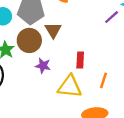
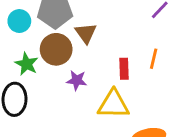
orange line: (104, 80) -> (154, 59), moved

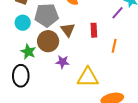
red rectangle: (124, 69) -> (94, 30), moved

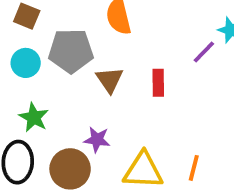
brown circle: (48, 41) -> (70, 169), moved
orange line: (114, 46) -> (194, 168), moved

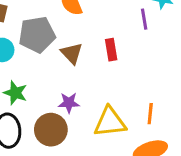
purple line: (204, 52) -> (144, 19), turned -45

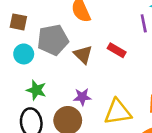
red rectangle: (111, 50) -> (117, 50), turned -48

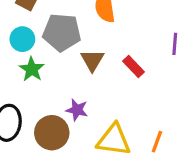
green star: (36, 90) -> (32, 69), moved

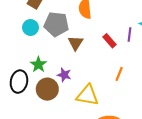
red rectangle: (133, 66) -> (110, 41), moved
green star: (32, 69) -> (38, 65), moved
orange line: (157, 142) -> (119, 74), moved

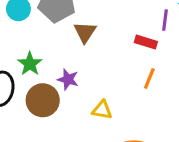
red rectangle: (110, 41) -> (146, 42), moved, turned -32
yellow triangle: (87, 95) -> (102, 110), size x0.6

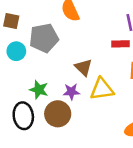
brown triangle: (85, 32) -> (83, 67), moved
yellow triangle: (102, 110) -> (102, 89), moved, size x1.5

